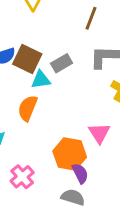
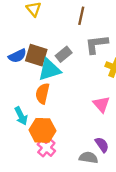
cyan triangle: (41, 80) -> (49, 70), size x1.5
orange hexagon: (70, 154) -> (42, 130), moved
purple semicircle: (80, 173) -> (102, 145), moved

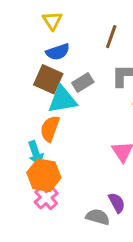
blue semicircle: (17, 56) -> (58, 52), moved
cyan arrow: (21, 116) -> (36, 153), moved

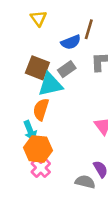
blue semicircle: (58, 52) -> (71, 42), moved

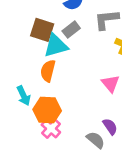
cyan arrow: (30, 131) -> (24, 96), moved
gray semicircle: (85, 182) -> (96, 140), turned 30

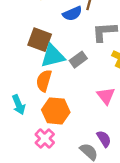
gray rectangle: (71, 30) -> (78, 60), moved
orange hexagon: (47, 110) -> (56, 111), moved

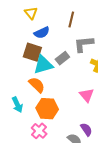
blue semicircle: (72, 14) -> (42, 33), moved
gray rectangle: (78, 60) -> (62, 58), moved
orange semicircle: (44, 81) -> (37, 85), turned 120

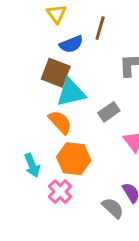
brown line: (71, 20) -> (100, 28), moved
gray rectangle: (62, 58) -> (109, 112), moved
cyan arrow: (17, 105) -> (32, 165), moved

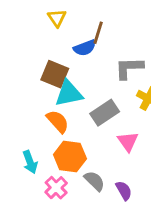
blue semicircle: (71, 44) -> (85, 48), moved
gray rectangle: (109, 112) -> (105, 113), size x1.4
gray semicircle: (113, 208) -> (94, 181), moved

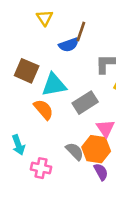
brown square: (55, 74) -> (27, 71), moved
orange hexagon: (70, 157) -> (96, 149), moved
gray semicircle: (94, 181) -> (75, 151), moved
pink cross: (56, 188) -> (41, 168), turned -36

